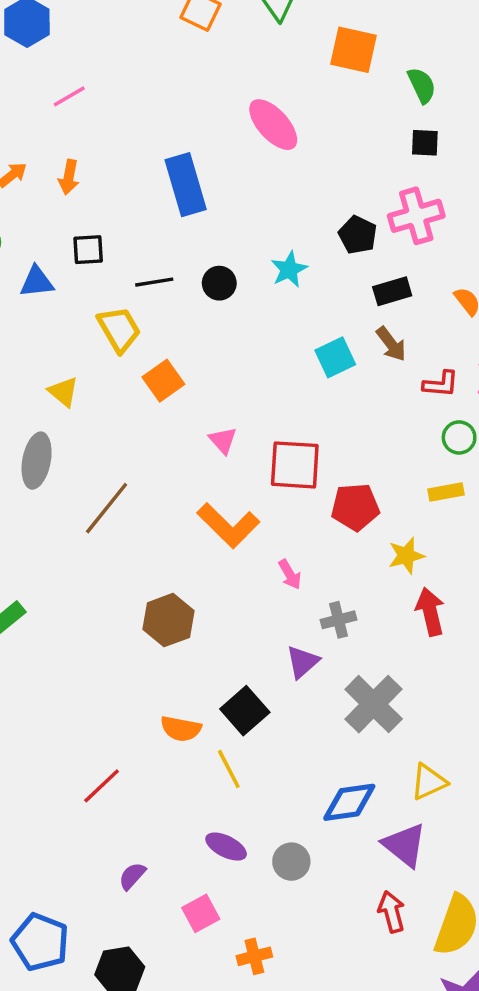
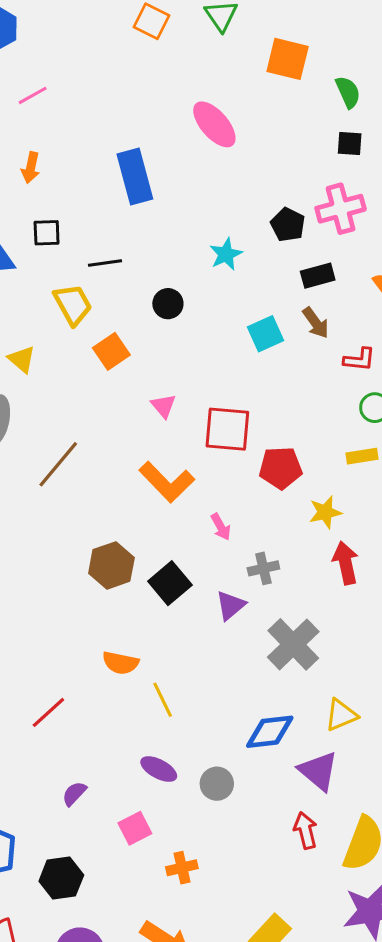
black circle: (219, 283) -> (168, 304), moved
black square: (245, 711) -> (170, 583), moved

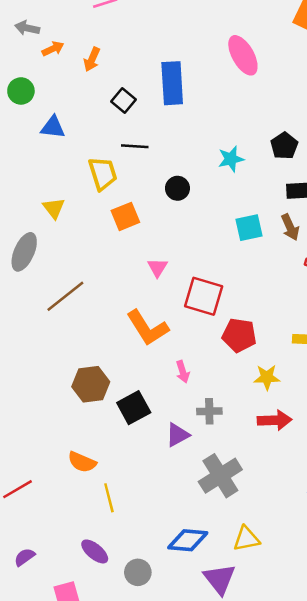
black square: (47, 233) -> (124, 100), moved, turned 30
red arrow: (346, 563) -> (275, 420), turned 88

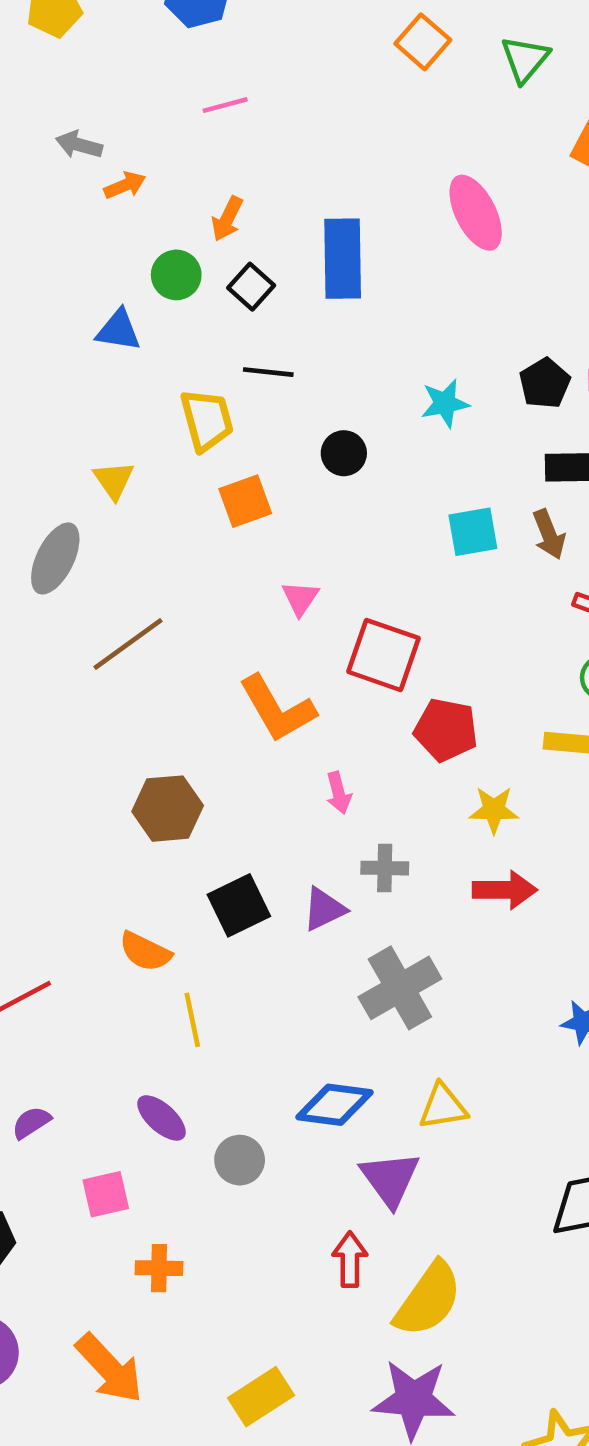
orange arrow: (92, 59) -> (227, 219), moved
green circle: (21, 91) -> (176, 275), moved
black square: (134, 408) -> (239, 905), moved

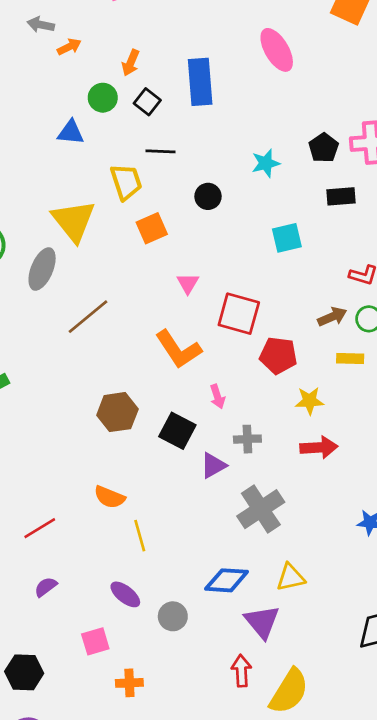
yellow triangle: (114, 480) -> (73, 221), size x1.8
brown arrow: (549, 534) -> (332, 317), moved, turned -88
black square: (239, 905) -> (177, 431), moved, turned -33
purple semicircle: (31, 1123) -> (46, 587), moved

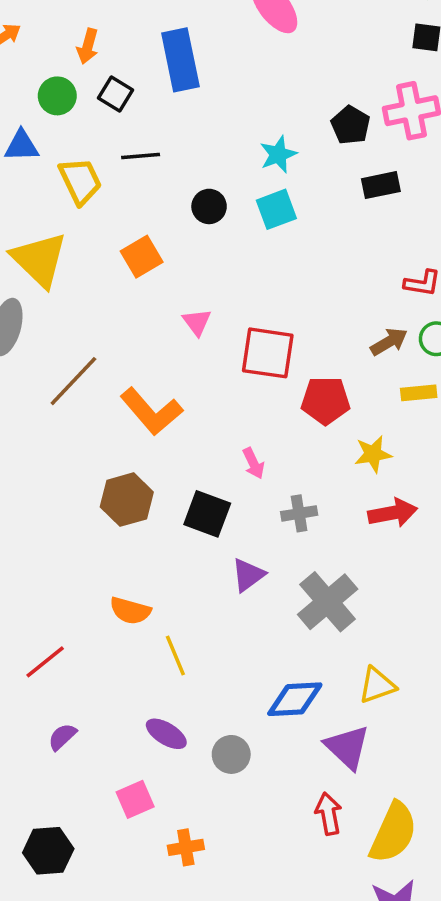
yellow trapezoid: (126, 182) -> (80, 181), moved
cyan square: (287, 238) -> (276, 209), moved
orange L-shape: (178, 349) -> (151, 411), moved
purple triangle: (213, 465) -> (248, 575), moved

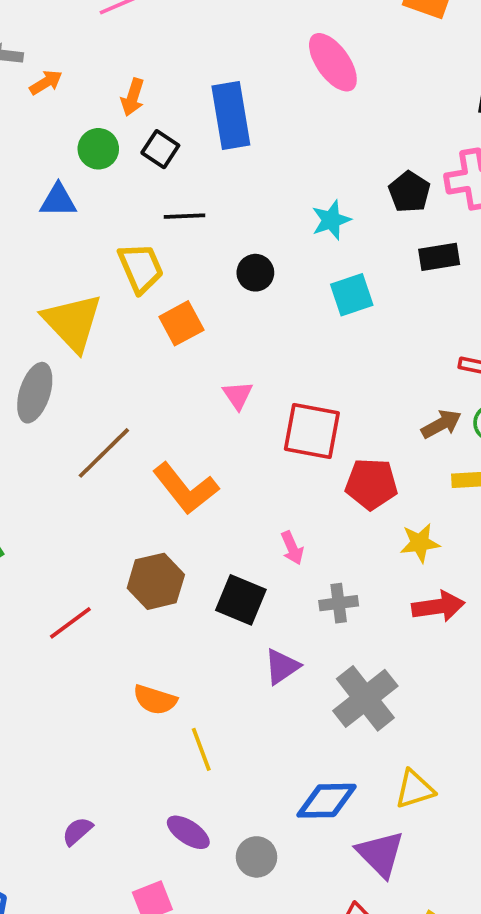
yellow trapezoid: (80, 181) -> (141, 268), moved
cyan square: (276, 209) -> (352, 295), moved
red line: (45, 662) -> (70, 623), moved

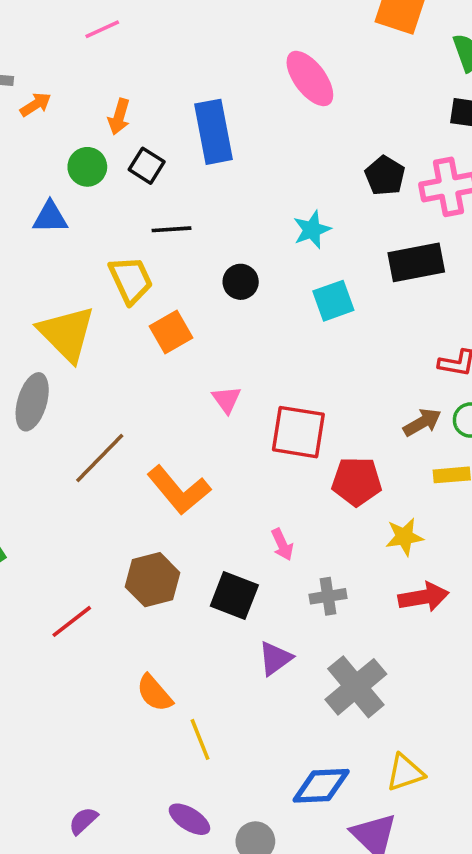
black pentagon: (409, 192) -> (385, 176), moved
black rectangle: (439, 257) -> (416, 262), size x1.4
orange semicircle: (155, 700) -> (154, 693), turned 33

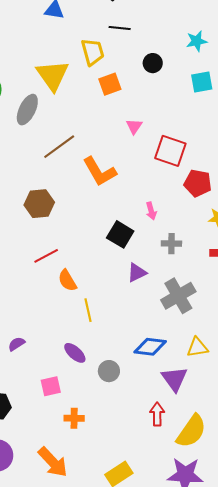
brown hexagon: (153, 580) -> (39, 204), moved
red line: (72, 621) -> (46, 256), moved

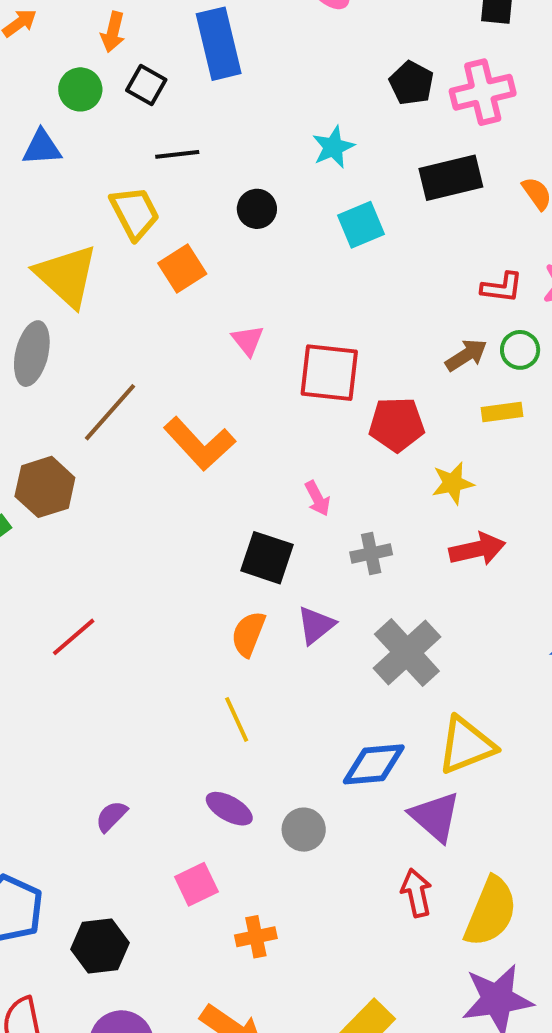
brown hexagon: (39, 204) -> (45, 487), moved
red line: (46, 256) -> (74, 637), moved
orange semicircle: (67, 281) -> (248, 634), moved, turned 65
yellow triangle: (197, 347) -> (466, 745), size x1.4

